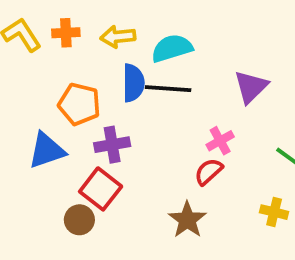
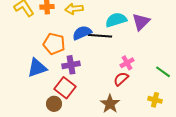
cyan semicircle: (172, 48) -> (116, 20), moved
blue semicircle: (133, 83) -> (82, 33), turned -114
purple triangle: (251, 87) -> (141, 22), moved

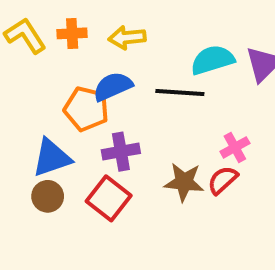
blue semicircle: (82, 33) -> (113, 86), moved
brown circle: (54, 104) -> (48, 196), moved
brown star: (110, 104) -> (184, 182), moved, turned -30

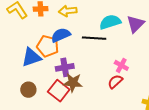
pink cross: (235, 147) -> (121, 65), turned -32
blue triangle: (52, 158) -> (31, 57), moved
brown star: (184, 182) -> (73, 83), moved

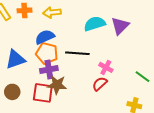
black line: (94, 38) -> (77, 53), moved
orange pentagon: (48, 46) -> (47, 53), moved
red square: (59, 91) -> (43, 93), turned -30

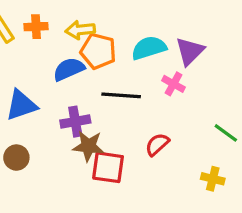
orange pentagon: (47, 53) -> (98, 51), moved
pink cross: (106, 67) -> (173, 84), moved
red square: (43, 93) -> (108, 167), moved

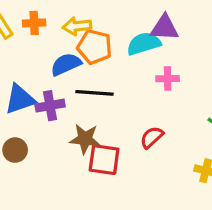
purple triangle: (190, 51) -> (164, 28), moved, turned 48
pink cross: (173, 84) -> (168, 79), turned -30
black line: (121, 95) -> (95, 93), moved
purple cross: (75, 122) -> (50, 106), moved

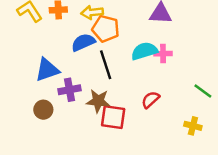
cyan semicircle: (144, 44) -> (144, 51), moved
black line: (95, 93) -> (106, 65), turned 68
purple cross: (50, 106) -> (70, 90), moved

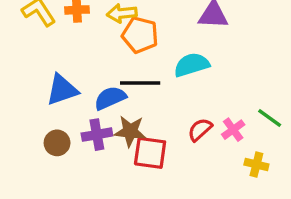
blue semicircle: (83, 42) -> (110, 98), moved
pink cross: (163, 54) -> (233, 130), moved, turned -35
black line: (106, 65) -> (140, 83), turned -72
purple cross: (70, 90) -> (97, 135), moved

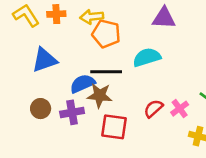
blue triangle: (62, 90) -> (44, 60), moved
brown star: (130, 131) -> (100, 95), moved
brown circle: (57, 143) -> (41, 109), moved

